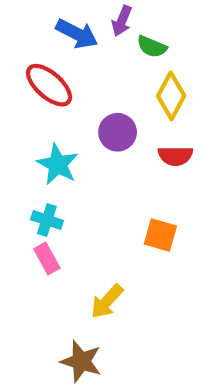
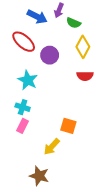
purple circle: (118, 132) -> (50, 55), moved
orange square: (160, 235) -> (68, 126), moved
pink rectangle: (47, 259) -> (23, 126), turned 56

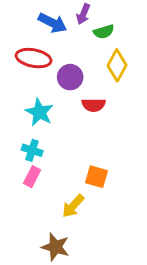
green semicircle: (74, 23) -> (104, 32), turned -40
red ellipse: (24, 42) -> (34, 58), turned -30
red semicircle: (85, 76) -> (94, 105), moved

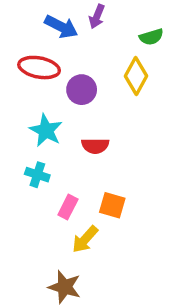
green semicircle: (104, 32) -> (151, 37), moved
red semicircle: (94, 105) -> (95, 146), moved
pink rectangle: (32, 177) -> (68, 207), moved

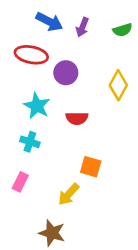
purple arrow: (97, 16) -> (82, 27), moved
yellow diamond: (136, 76) -> (118, 85), moved
pink rectangle: (68, 207) -> (20, 182), moved

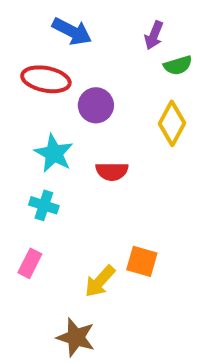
purple arrow: (82, 27) -> (154, 35), moved
green semicircle: (122, 30) -> (178, 65), moved
orange square: (91, 167) -> (142, 261), moved

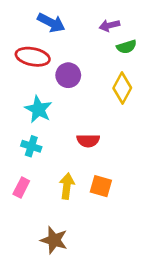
purple arrow: (154, 35) -> (109, 25), turned 54
red semicircle: (112, 171) -> (88, 141), moved
yellow arrow: (100, 281) -> (67, 186), moved, turned 145

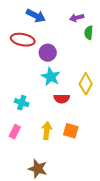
green semicircle: (127, 47) -> (89, 33), turned 112
yellow diamond: (122, 88) -> (86, 84), moved
cyan star: (38, 109) -> (51, 77), moved

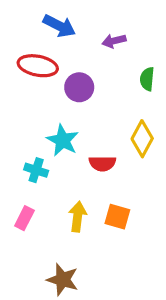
purple arrow: (77, 18) -> (114, 41), moved
green semicircle: (89, 33) -> (147, 79), moved
cyan star: (51, 77) -> (63, 140), moved

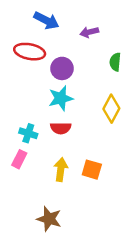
cyan star: (63, 140) -> (61, 98), moved, turned 30
red semicircle: (102, 164) -> (61, 128), moved
pink rectangle: (24, 218) -> (19, 159), moved

